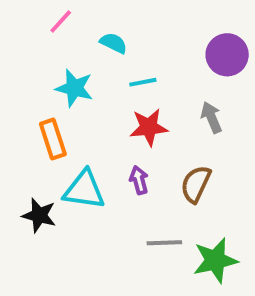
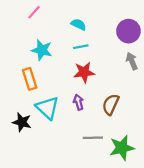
cyan semicircle: (114, 43) -> (78, 24), moved
gray arrow: (211, 117) -> (132, 61), moved
cyan triangle: (84, 190) -> (47, 108), turned 35

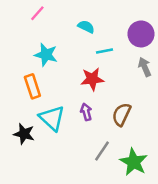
cyan line: (81, 47) -> (104, 51), moved
gray line: (93, 138) -> (102, 151), turned -54
green star: (122, 148) -> (134, 162), turned -30

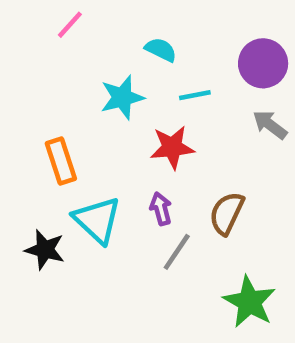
cyan star: (46, 55) -> (122, 97), moved, turned -30
gray arrow: (145, 67) -> (270, 125), turned -30
gray line: (102, 151) -> (177, 252), moved

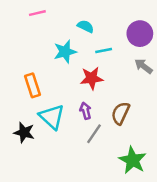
pink line: (70, 25) -> (37, 13), turned 35

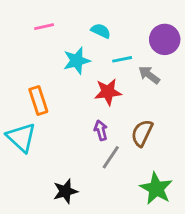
pink line: (37, 13) -> (44, 27), moved
gray arrow: (143, 66) -> (149, 75), moved
cyan triangle: (52, 117) -> (21, 137), moved
black star: (24, 132) -> (65, 191), moved, turned -30

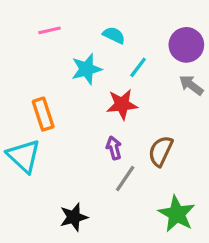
cyan line: (122, 59) -> (138, 67), turned -42
gray arrow: (149, 75) -> (191, 85), moved

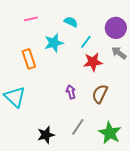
red star: (122, 104) -> (93, 62), moved
orange rectangle: (43, 114) -> (29, 59), moved
gray line: (125, 178) -> (78, 127), moved

